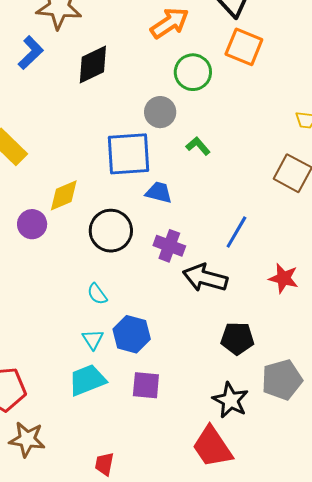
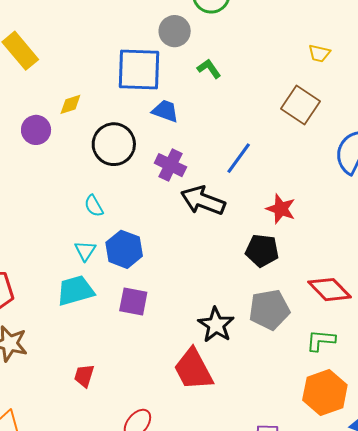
yellow diamond: (64, 195) -> (70, 104), size x0.7
black pentagon: (237, 338) -> (262, 251), moved

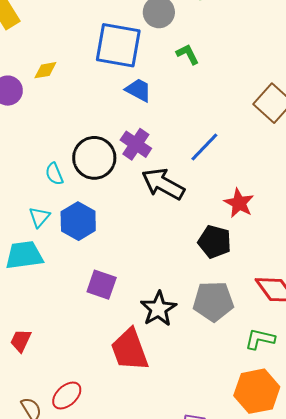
black circle: (114, 144) -> (94, 158), moved
purple square: (133, 301) -> (102, 285), moved

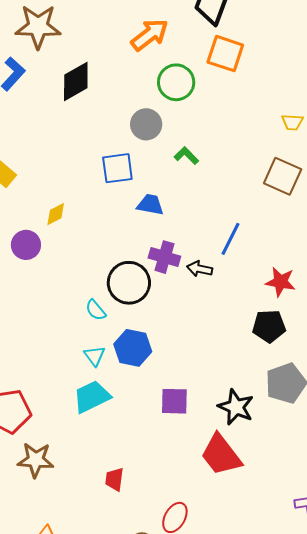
blue square: (118, 45) -> (117, 168), size x0.7
black arrow: (163, 184) -> (200, 269), moved, size x0.6

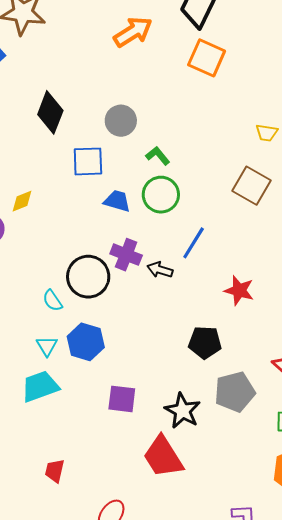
black diamond: (76, 81) -> (50, 112), moved, turned -45
green circle: (176, 82) -> (161, 195), moved
black pentagon: (269, 326) -> (205, 342), moved

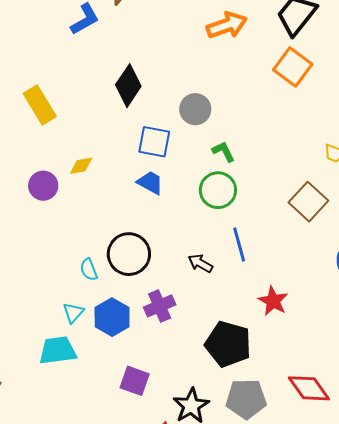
blue trapezoid: (117, 201) -> (150, 183), moved
blue line: (194, 243) -> (239, 244), turned -60
purple cross: (126, 255) -> (160, 306), moved, turned 32
black pentagon: (205, 342) -> (228, 344), size x1.4

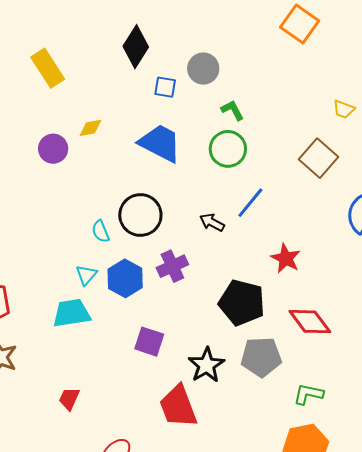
blue square: (154, 142) -> (165, 87), moved, size x0.7
blue trapezoid: (150, 183) -> (160, 143), size x1.6
blue line: (239, 244) -> (250, 203), turned 56
red diamond: (309, 388) -> (310, 322), moved

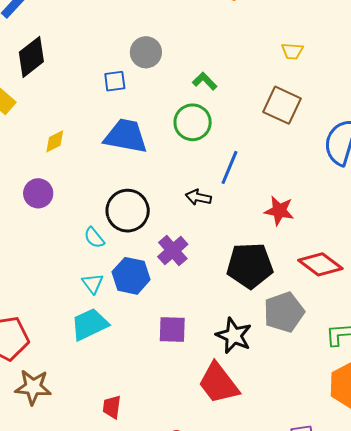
black diamond: (136, 47) -> (31, 57), moved, turned 36
green L-shape: (233, 110) -> (205, 81), moved
purple circle: (53, 149) -> (38, 193), moved

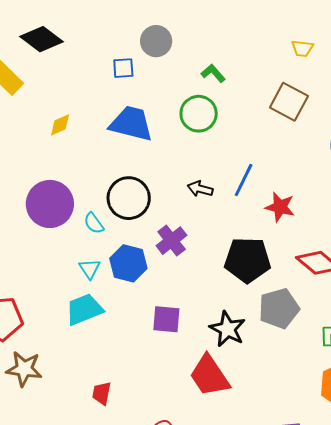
black diamond: (31, 57) -> (41, 39), turned 72
blue line: (229, 167) -> (244, 180), moved
purple circle: (38, 193) -> (50, 204), moved, size x1.6

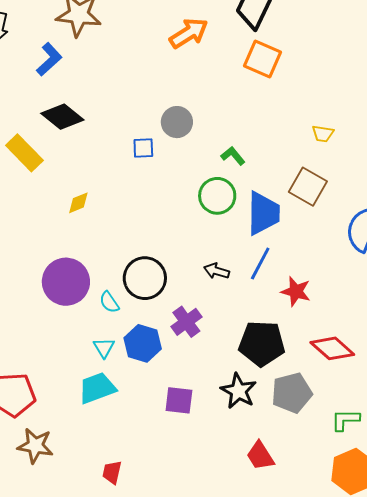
blue trapezoid: (131, 124) -> (263, 213), moved, turned 75
black star: (227, 329) -> (238, 391), moved
red trapezoid: (209, 376) -> (260, 456), moved, size x0.7

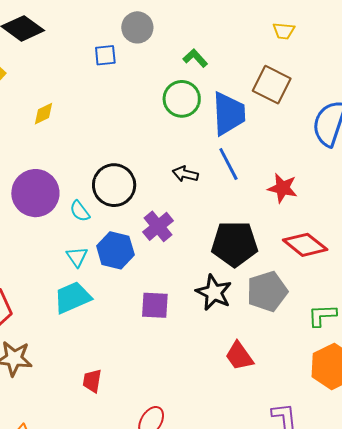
blue line: (260, 263) -> (228, 164), turned -52
red star: (296, 291) -> (282, 188), moved

